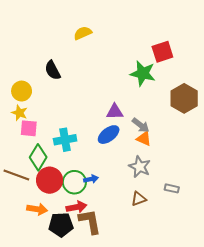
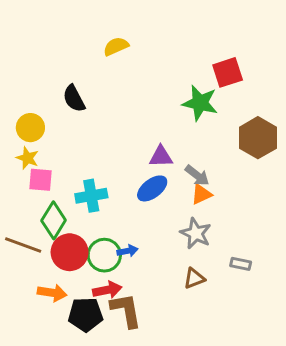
orange triangle: (144, 139) -> (201, 194), turned -49

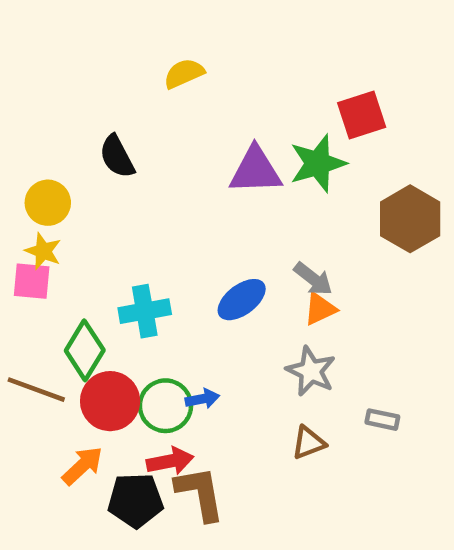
green star: (200, 103) -> (318, 163), turned -30
purple triangle: (161, 157) -> (255, 170), moved, size x1.4
pink square: (41, 180) -> (32, 281), moved
orange arrow: (52, 293) -> (82, 466), turned -52

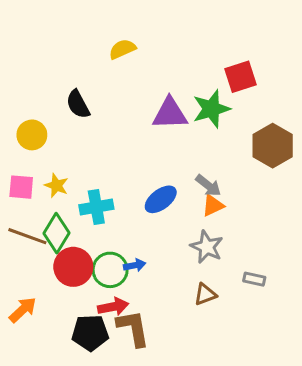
yellow star: (43, 251) -> (56, 186), moved
brown line: (36, 390) -> (27, 236), moved
orange arrow: (82, 466) -> (23, 310), moved

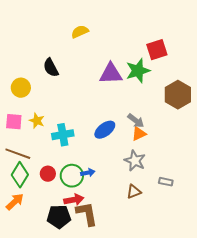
green diamond: (56, 233) -> (20, 175), moved
red circle: (73, 267) -> (48, 174), size x0.6

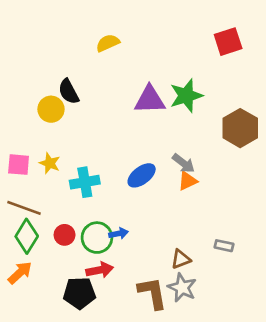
red square: (157, 50) -> (228, 42), moved
yellow circle: (21, 88) -> (51, 109), moved
gray star: (135, 161) -> (182, 288), moved
brown L-shape: (87, 214) -> (152, 293), moved

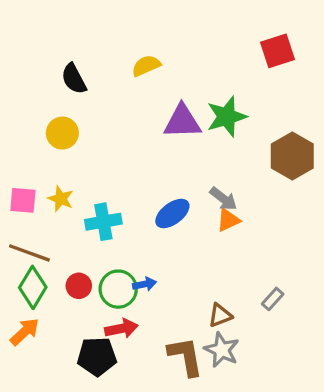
yellow semicircle: (108, 43) -> (146, 66), moved
black semicircle: (69, 92) -> (74, 79), moved
gray rectangle: (224, 246) -> (273, 299), turned -60

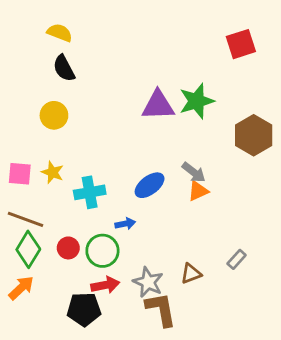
yellow semicircle: (146, 66) -> (60, 33), moved, turned 45
blue arrow: (144, 284) -> (125, 224), moved
gray star: (222, 350) -> (148, 282), moved

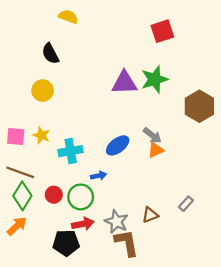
yellow semicircle: (60, 33) -> (68, 17), moved
red square: (241, 44) -> (162, 31), moved

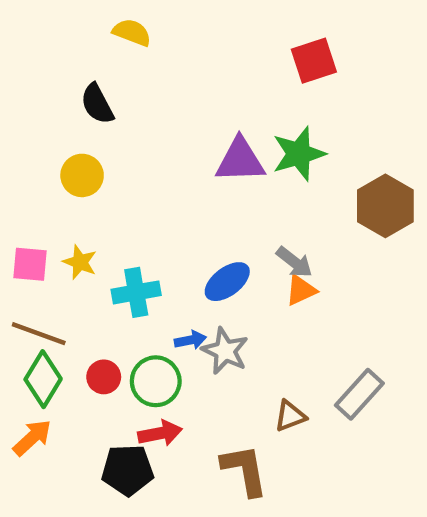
gray rectangle: (186, 204) -> (359, 394), size x1.6
gray star: (116, 222) -> (225, 351), moved

